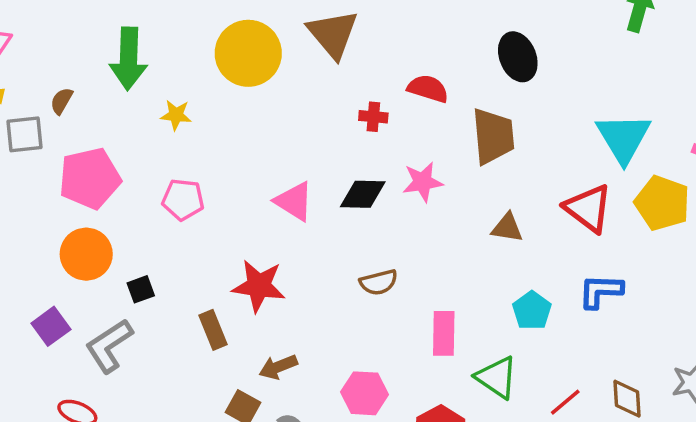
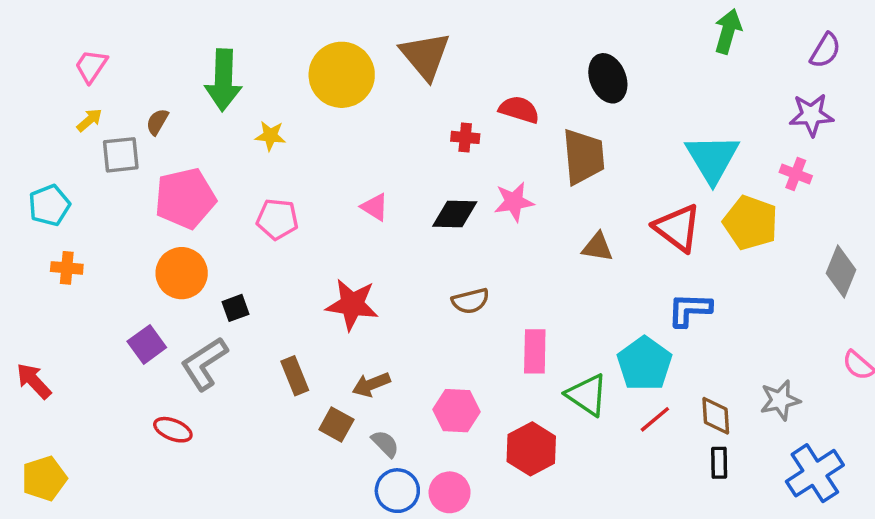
pink triangle: (294, 201) -> (375, 207), moved, size x0.7
cyan pentagon: (532, 310) -> (644, 364), moved, size x1.4
brown rectangle: (213, 330) -> (295, 376), moved

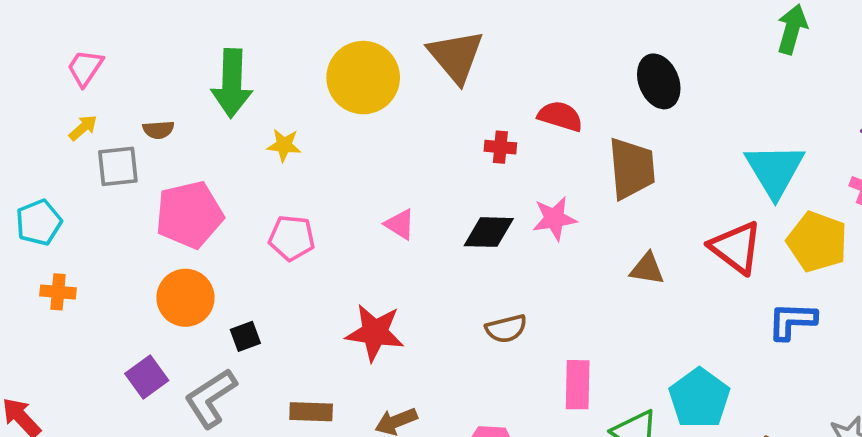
brown semicircle: (157, 122) -> (158, 130), turned -124
blue L-shape: (690, 310) -> (792, 321), moved
brown rectangle: (295, 376) -> (311, 412), turned -66

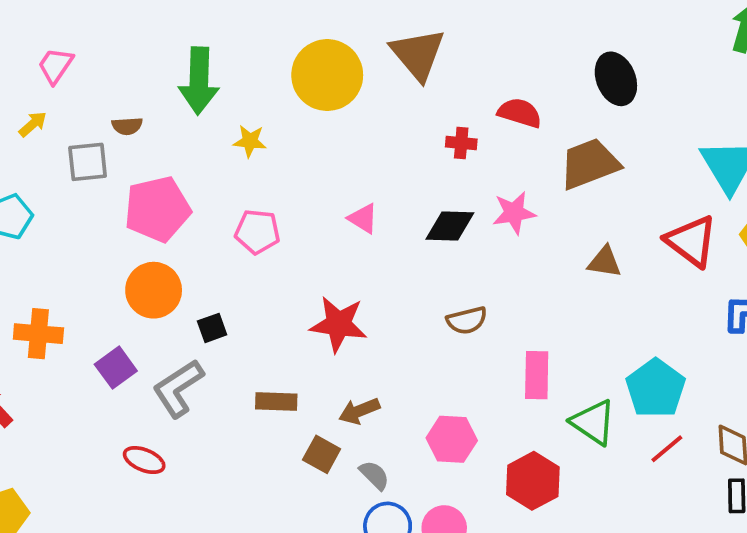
yellow arrow: (83, 128) -> (33, 124), moved
brown trapezoid: (632, 168) -> (589, 164), turned -106
orange cross: (58, 292) -> (38, 334), moved, size x1.4

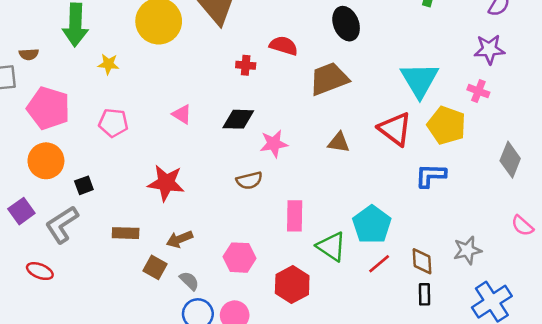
pink pentagon: (157, 209) -> (48, 108), turned 30
pink star: (514, 213) -> (274, 144), moved

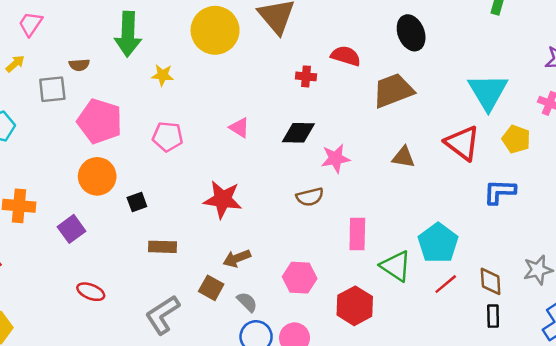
yellow pentagon: (447, 125) -> (516, 139), size x0.7
gray L-shape: (62, 225) -> (163, 315), moved
brown rectangle: (126, 233) -> (163, 247), moved

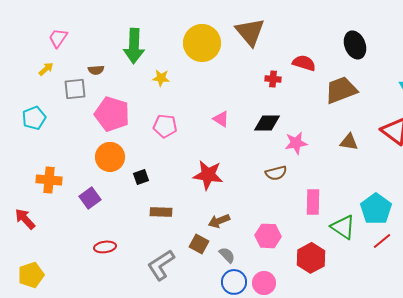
red ellipse: (91, 292) -> (105, 247), turned -30

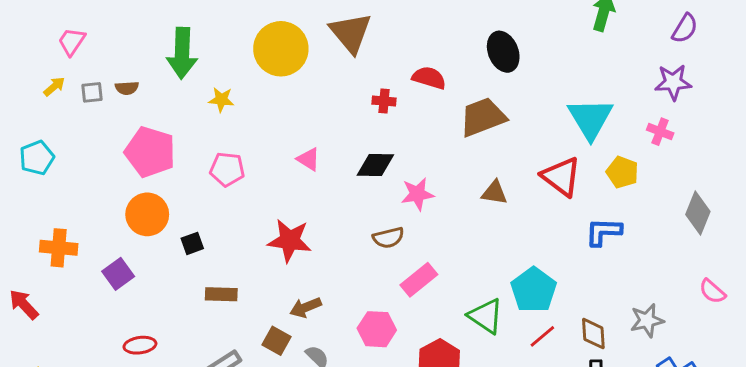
gray square: (75, 89) -> (92, 92), moved, size x0.7
pink rectangle: (313, 202) -> (419, 280), moved, turned 50

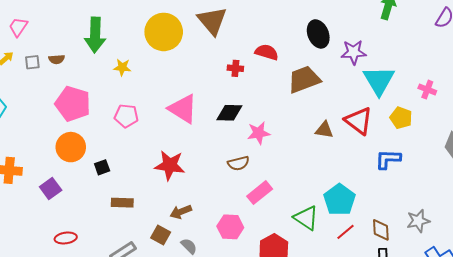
purple star: (673, 82) -> (354, 52), moved
pink triangle: (308, 159) -> (183, 109), size x1.8
brown triangle: (494, 193) -> (324, 130), moved

